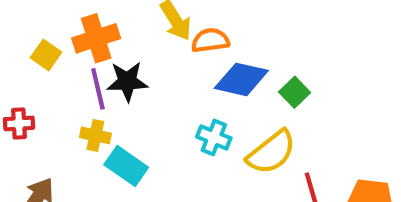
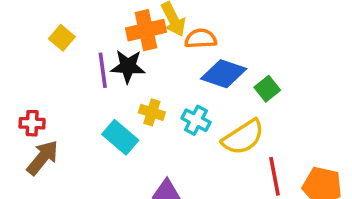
orange cross: (96, 38) -> (146, 30), moved
red cross: (19, 123) -> (32, 123), moved
yellow cross: (95, 135) -> (152, 112), moved

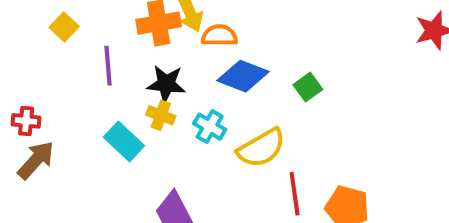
black star: (128, 66) -> (166, 84), moved
green square: (267, 89) -> (308, 87), moved

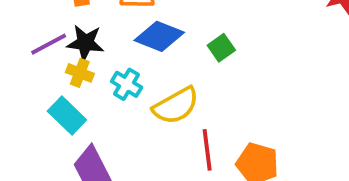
purple line: (108, 66) -> (49, 44), moved, turned 66
cyan rectangle: (124, 141) -> (67, 116), moved

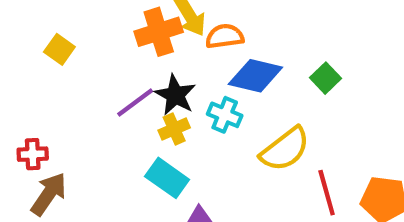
black star: (85, 43) -> (175, 95), turned 30
yellow cross: (80, 73) -> (174, 129), turned -36
cyan cross: (127, 84) -> (225, 115), moved

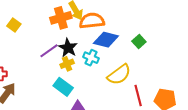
orange semicircle: (225, 36) -> (92, 21), size x1.4

